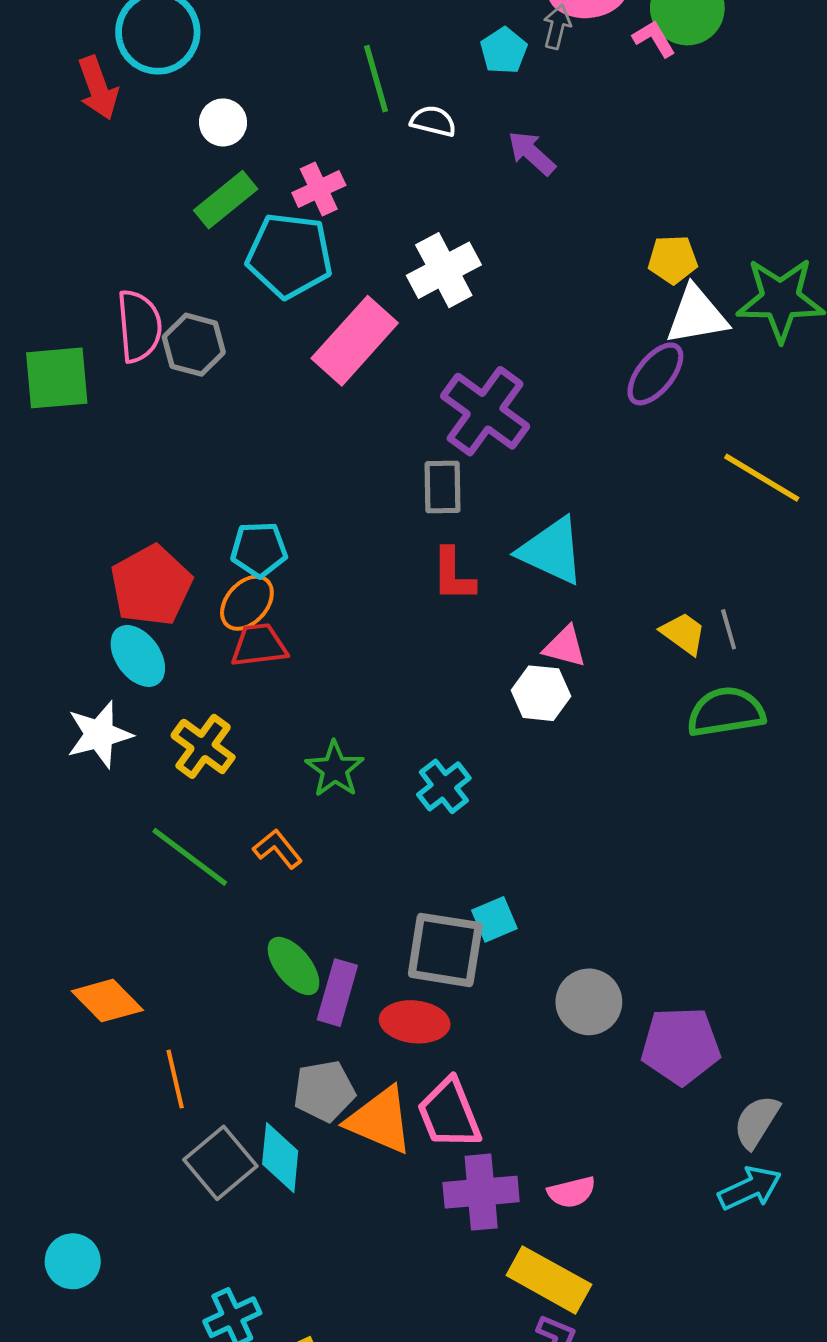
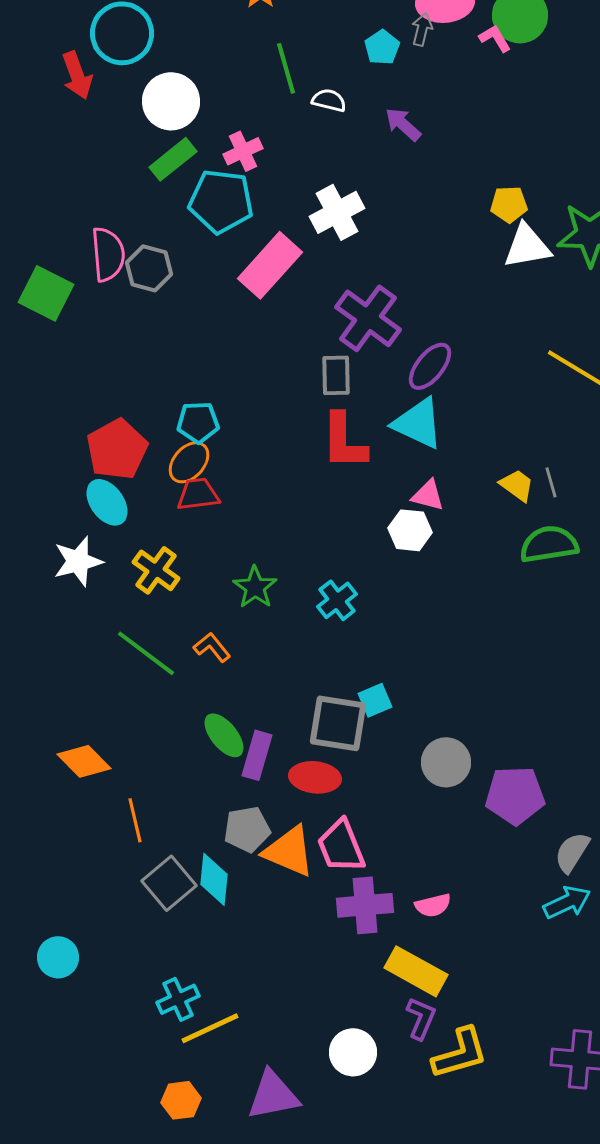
white circle: (223, 122) -> (171, 101), size x1.6
purple ellipse: (655, 374) -> (430, 366), moved
green square: (57, 378) -> (46, 293), turned 32
red L-shape: (453, 575) -> (344, 441), size x1.4

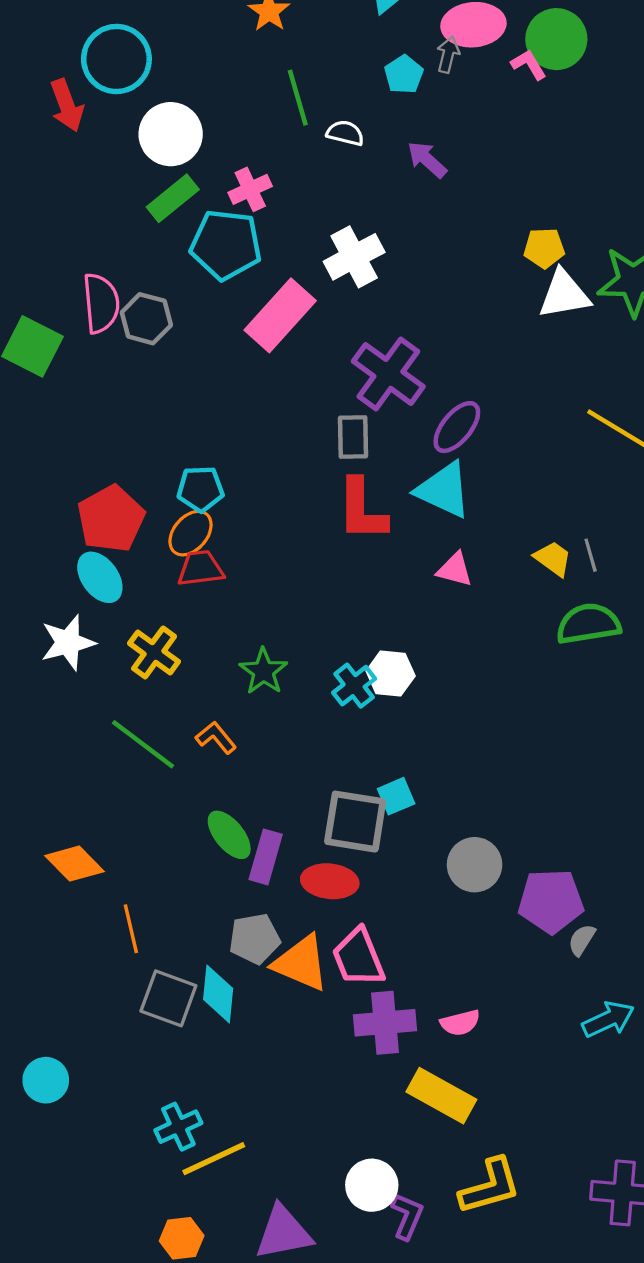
white hexagon: (410, 530) -> (391, 673), moved
gray semicircle: (572, 852) -> (582, 940), moved, size x0.7
gray square: (169, 883) -> (168, 998), turned -30
purple L-shape: (421, 1018) -> (407, 1216), moved

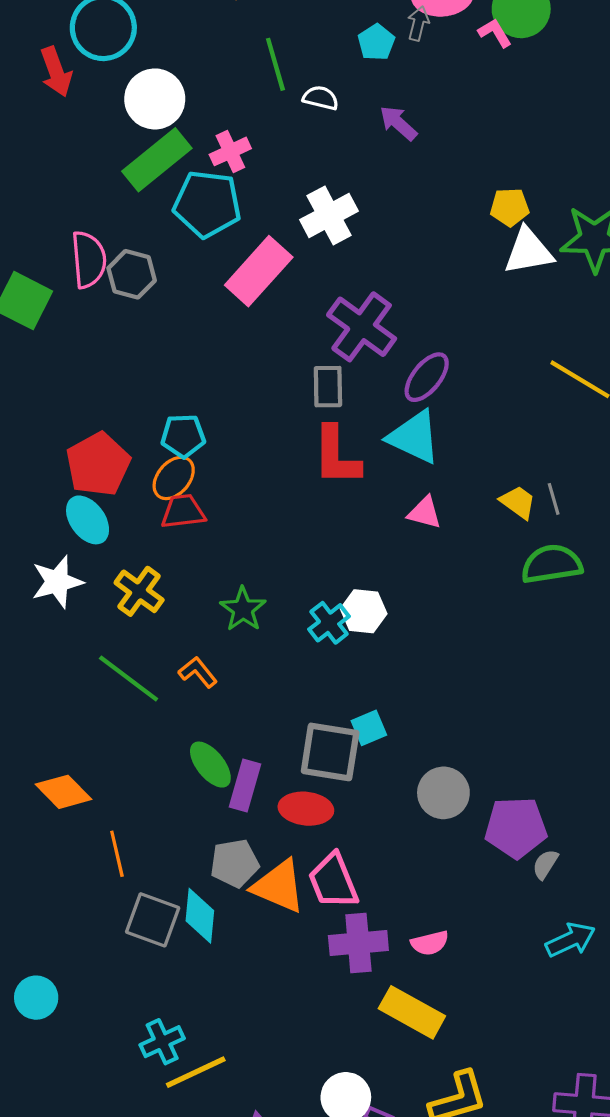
green rectangle: (173, 198) -> (157, 160), size x1.4

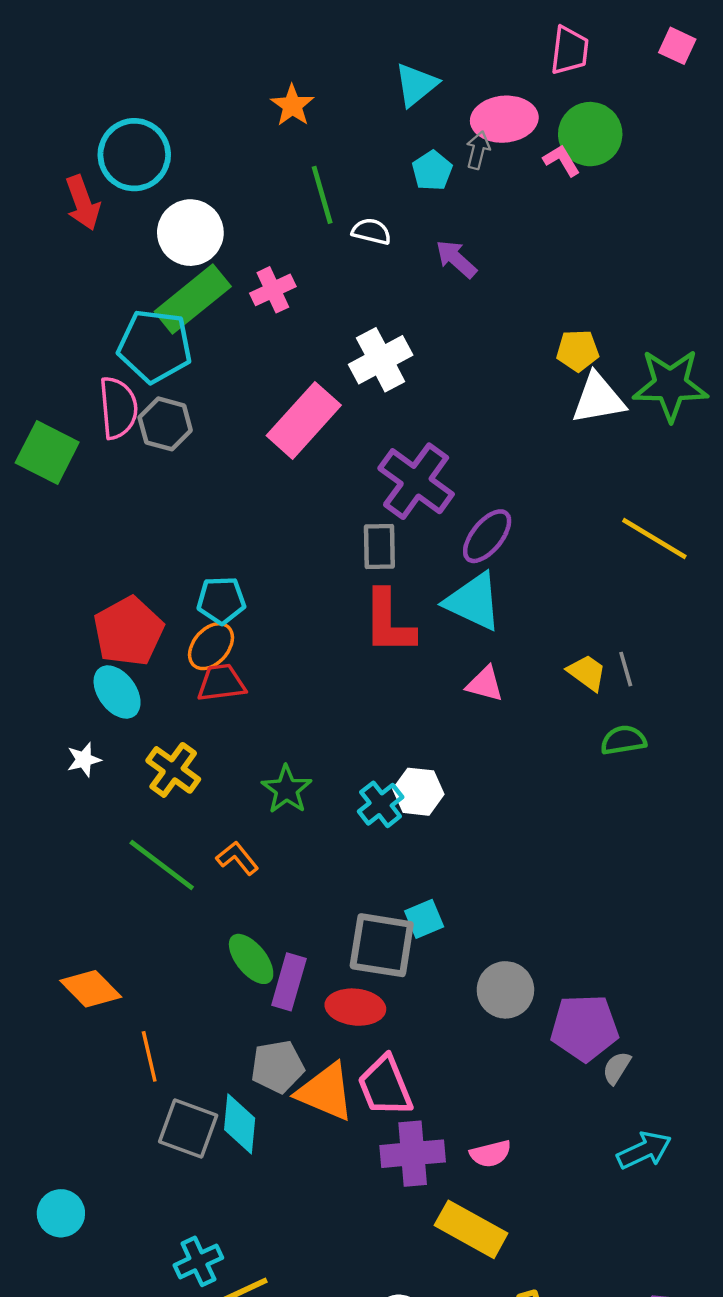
cyan pentagon: (207, 204) -> (155, 346), moved
green semicircle: (552, 564) -> (623, 740), size x0.7
white star: (57, 582) -> (84, 760), size x0.6

